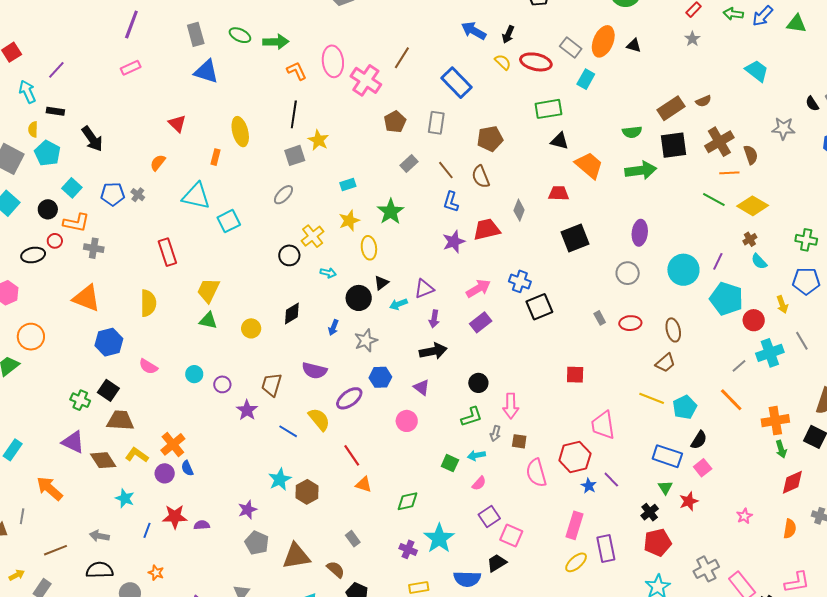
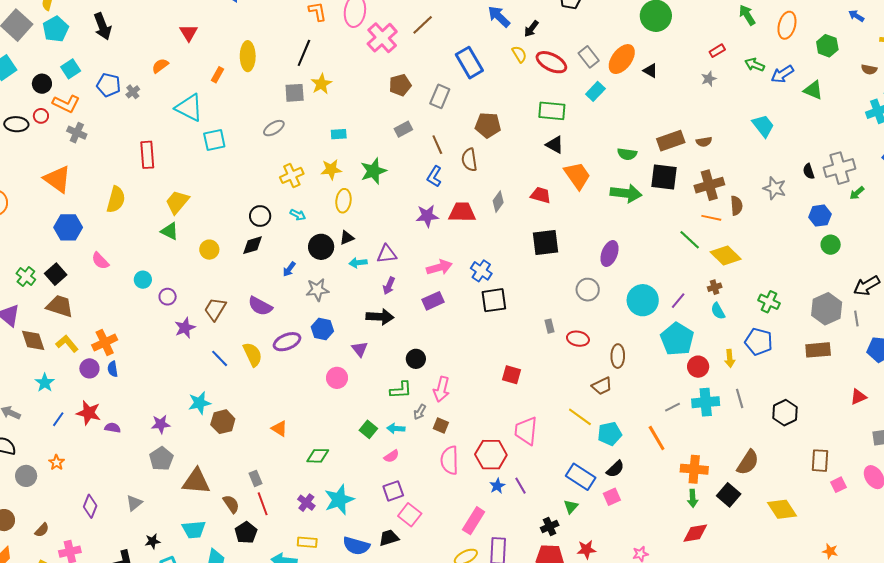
black circle: (289, 255) -> (260, 216), moved
red line: (352, 455) -> (263, 504), moved
red star: (689, 501) -> (586, 550), moved

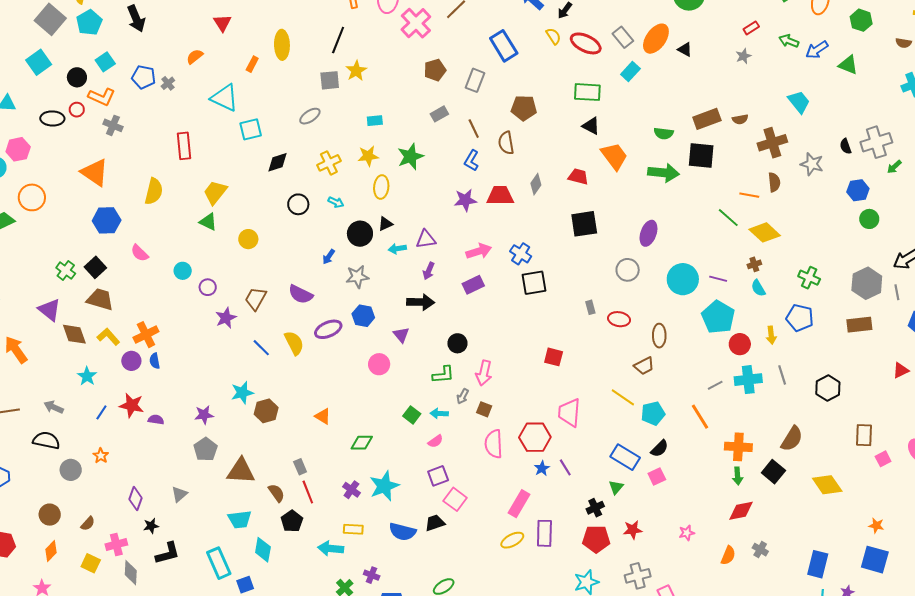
brown cross: (709, 185) -> (772, 143), moved
black diamond: (253, 245) -> (278, 162), moved
purple line: (678, 301) -> (718, 279), turned 66
black star: (152, 541) -> (151, 526), moved

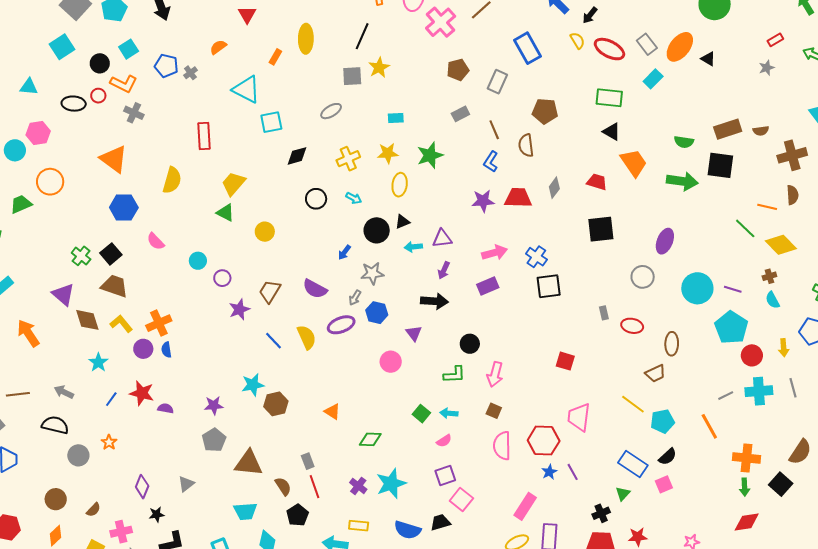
gray arrow: (463, 396) -> (355, 298), moved

